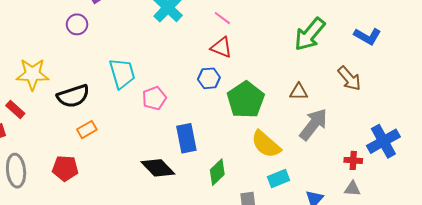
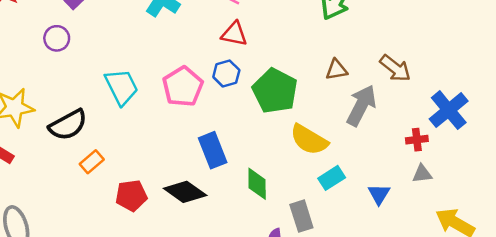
brown arrow: (349, 78) -> (395, 68), moved
pink pentagon: (154, 98) -> (183, 87), moved, size x1.4
red pentagon: (65, 168) -> (131, 196), moved
green diamond: (217, 172) -> (257, 184), turned -36

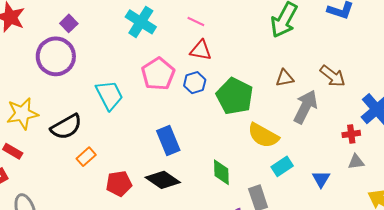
purple circle: (57, 38) -> (56, 56), size x1.8
pink pentagon: (183, 87) -> (158, 74), moved
blue rectangle: (213, 150) -> (168, 140), moved

